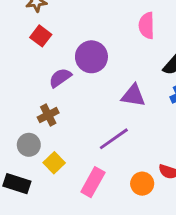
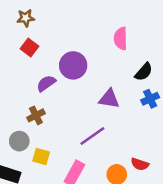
yellow square: (54, 163) -> (41, 156), turned -30

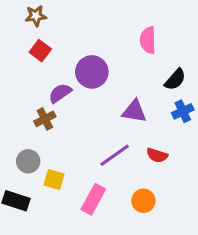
brown cross: (36, 115) -> (45, 119), moved
red semicircle: (140, 164) -> (157, 155), moved

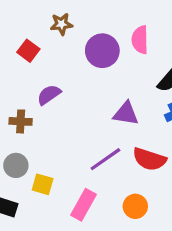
brown star: (36, 16) -> (61, 24), moved
purple circle: (92, 72) -> (102, 51), moved
brown cross: (45, 119) -> (21, 121), moved, turned 30
red semicircle: (157, 155) -> (149, 159), size x1.5

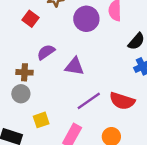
purple triangle: (126, 114) -> (74, 66), moved
gray circle: (16, 165) -> (21, 94), moved
yellow square: (43, 184) -> (41, 120), turned -35

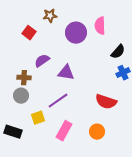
purple line: (89, 101) -> (58, 101), moved

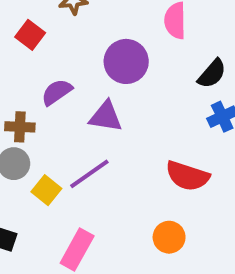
purple circle: (76, 33) -> (126, 61), moved
yellow square: (38, 118) -> (46, 190), moved, turned -32
pink rectangle: (64, 131) -> (77, 249), moved

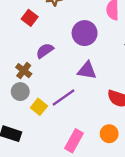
purple triangle: (106, 117) -> (87, 71), moved
brown cross: (20, 127) -> (24, 71), turned 35
pink rectangle: (77, 249) -> (74, 141), moved

